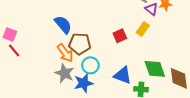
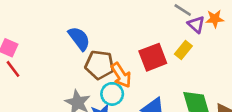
red square: (120, 36) -> (153, 57), size x1.5
orange arrow: (65, 53) -> (121, 75), moved

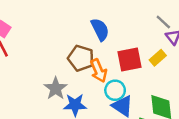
blue semicircle: (79, 38) -> (100, 29), moved
cyan circle: (112, 94) -> (115, 90), moved

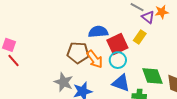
blue semicircle: (100, 29) -> (98, 32), moved, turned -54
cyan circle: (115, 90) -> (118, 60), moved

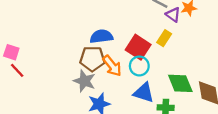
blue semicircle: (98, 32) -> (101, 36), moved
red square: (117, 44) -> (138, 47), turned -30
gray star: (64, 82) -> (84, 81), moved

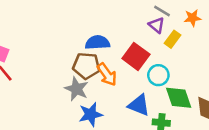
purple triangle: (173, 15) -> (157, 25), moved
yellow rectangle: (164, 38) -> (172, 39), moved
cyan circle: (139, 66) -> (158, 75), moved

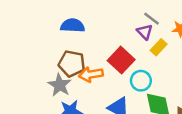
blue semicircle: (97, 43) -> (73, 26), moved
orange arrow: (107, 75) -> (91, 74), turned 110

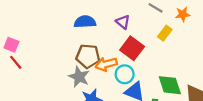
purple triangle: (145, 32) -> (123, 22), moved
cyan circle: (141, 81) -> (125, 74), moved

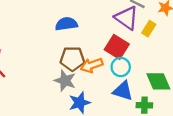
purple triangle: (123, 22) -> (127, 18), moved, size x1.6
cyan circle: (125, 74) -> (121, 67), moved

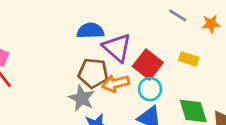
purple triangle: (127, 18) -> (117, 48), moved
yellow rectangle: (149, 29) -> (189, 59), moved, turned 70

